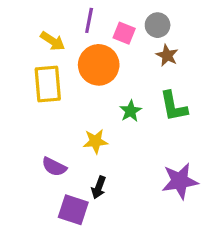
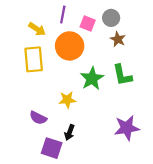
green star: (130, 111) -> (92, 78), size x1.5

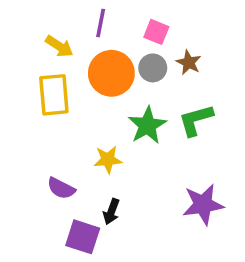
gray circle: (111, 18) -> (153, 68), moved
pink square: (88, 24) -> (156, 32), moved
green L-shape: (122, 75) -> (196, 120), turned 85

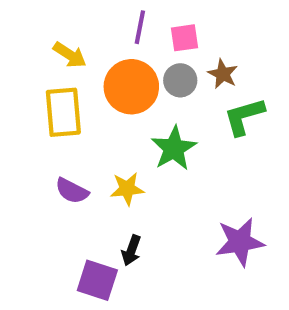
purple line: (101, 23) -> (140, 27), moved
pink square: (156, 32) -> (185, 38), turned -30
green L-shape: (196, 120) -> (244, 116), moved
purple semicircle: (61, 188) -> (72, 191), moved

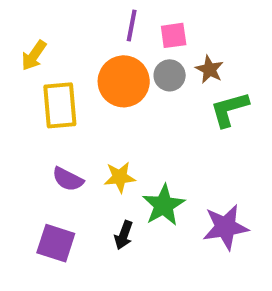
yellow arrow: (70, 55) -> (34, 55), moved, turned 92
green star: (174, 148) -> (164, 205), moved
purple square: (97, 280) -> (56, 243), moved

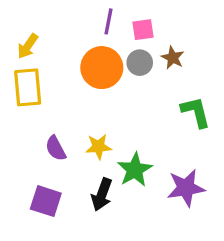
yellow rectangle: (60, 105) -> (28, 87), moved
green L-shape: (229, 109) -> (196, 112), moved, turned 92
purple semicircle: (68, 179) -> (56, 148), turned 35
black arrow: (124, 235) -> (102, 194), size x1.4

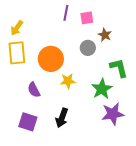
gray circle: (140, 63) -> (88, 48), moved
orange circle: (102, 68) -> (51, 59), moved
yellow star: (99, 147) -> (68, 81), moved
green star: (135, 170) -> (102, 89), moved

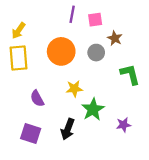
orange circle: (51, 59) -> (61, 51), moved
green star: (102, 89) -> (93, 109), moved
purple star: (113, 114) -> (124, 125), size x0.6

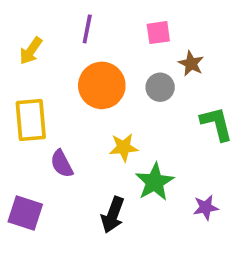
purple line: (72, 14) -> (87, 29), moved
yellow rectangle: (19, 58) -> (31, 120), moved
purple square: (31, 133) -> (25, 213), moved

